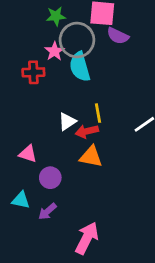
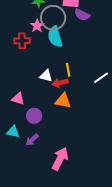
white triangle: (67, 121) -> (46, 76), turned 48

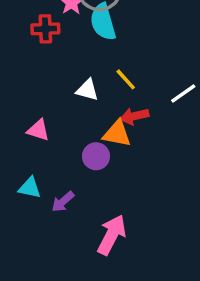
yellow line: (68, 70) -> (126, 79), turned -32
red arrow: (60, 83) -> (134, 116), moved
purple circle: (34, 116) -> (96, 156), moved

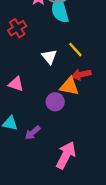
red cross: (45, 29) -> (17, 28), moved, turned -30
white triangle: (87, 90) -> (49, 57), turned 35

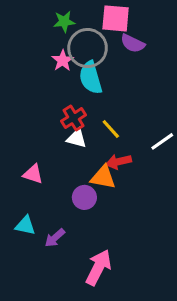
red cross: (17, 28) -> (74, 118), moved
white triangle: (49, 57) -> (77, 138), turned -35

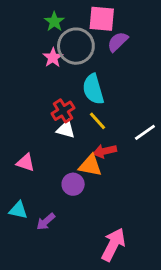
green star: (64, 22) -> (54, 22), turned -30
purple semicircle: (133, 43) -> (118, 42), turned 110
cyan semicircle: (91, 78) -> (93, 89), moved
pink arrow: (98, 267) -> (113, 245), moved

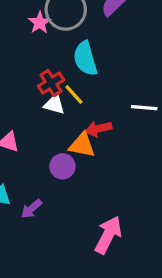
yellow line: (97, 121) -> (74, 94), moved
white line: (145, 132) -> (144, 108), turned 40

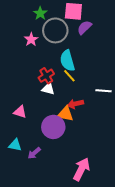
pink star: (40, 23) -> (31, 39), moved
yellow line: (74, 94) -> (69, 76), moved
purple circle: (62, 166) -> (53, 127), size x1.5

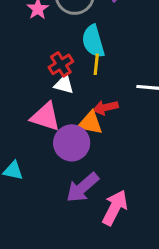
yellow line: (69, 76) -> (96, 64), turned 48
pink triangle: (20, 112) -> (45, 117), moved, size x1.5
purple arrow: (34, 153) -> (82, 188), moved, size x1.6

